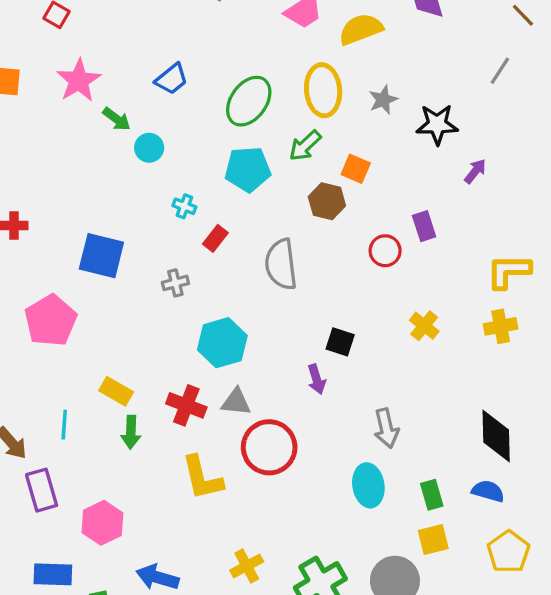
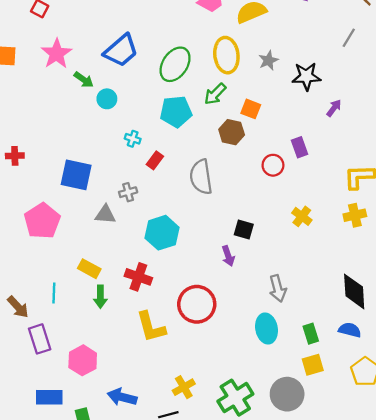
blue trapezoid: (172, 79) -> (121, 51), size x1.5
gray triangle: (236, 402) -> (105, 214), moved

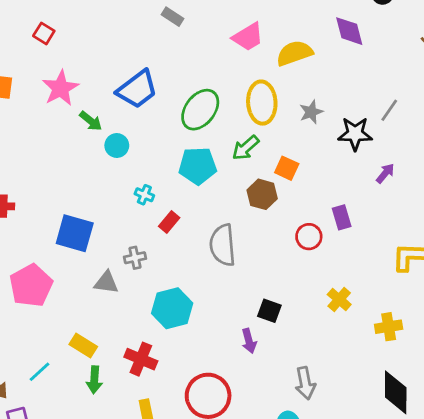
gray line: (349, 38) -> (389, 110), moved
yellow cross: (355, 215) -> (389, 327), moved
cyan line: (54, 293) -> (40, 372), turned 42

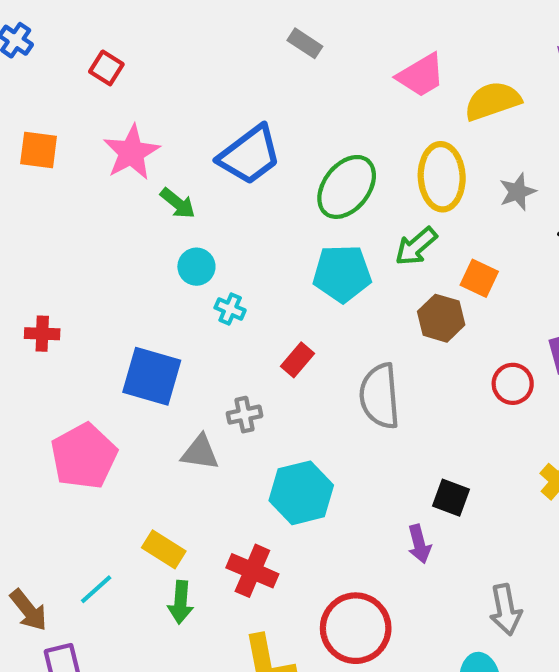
cyan circle: (117, 146) -> (196, 267), moved
cyan cross: (144, 195) -> (230, 309), moved

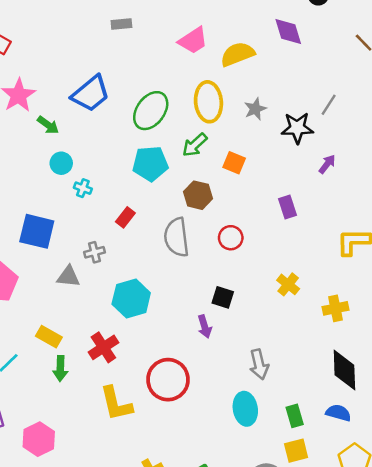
gray rectangle: (305, 43) -> (121, 24), turned -36
brown hexagon: (441, 318) -> (198, 195), moved
red circle: (513, 384) -> (231, 238), moved
red cross: (252, 571) -> (103, 347), turned 36

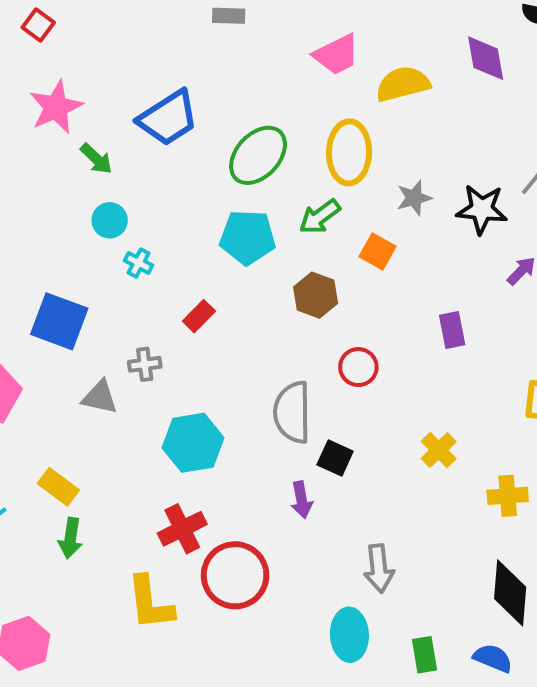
gray star: (255, 109) -> (414, 198), moved
gray semicircle: (176, 237) -> (292, 412), moved
red cross: (103, 347) -> (182, 529), moved

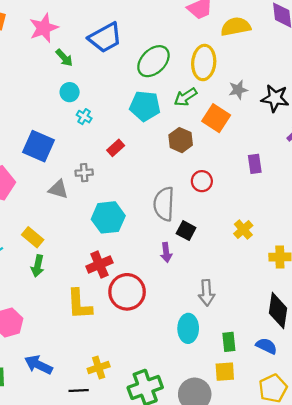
orange square: (378, 252) -> (216, 118), size x1.4

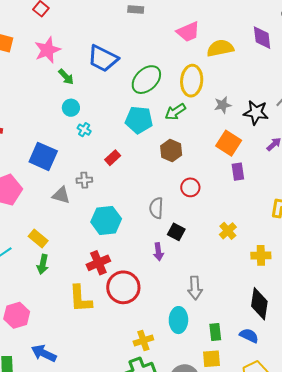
blue trapezoid: (105, 38) -> (103, 59), turned 56
orange square: (216, 118) -> (229, 143), moved
gray semicircle: (164, 204) -> (156, 208), size x0.7
yellow cross: (99, 368) -> (143, 341), moved

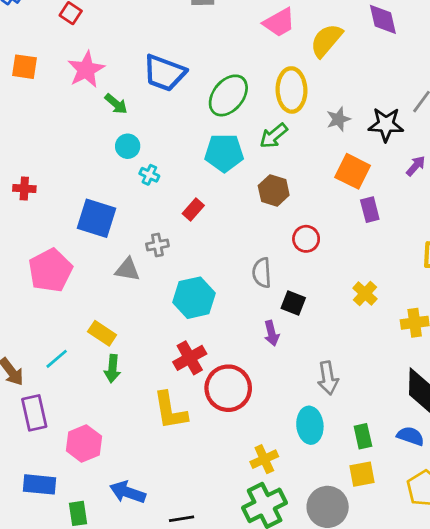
yellow semicircle: (220, 48) -> (326, 40), turned -32

